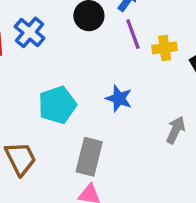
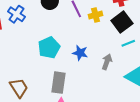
blue star: (119, 98) -> (80, 53), moved
cyan pentagon: (57, 105) -> (49, 48), moved

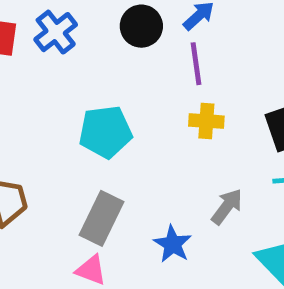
yellow cross: (96, 15) -> (206, 121), moved
blue star: (80, 53) -> (173, 244), moved

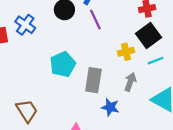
yellow cross: (206, 121) -> (126, 52), moved
gray rectangle: (102, 218) -> (93, 80), moved

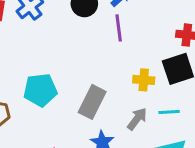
cyan line: (156, 61) -> (169, 112), moved
cyan pentagon: (63, 64) -> (40, 90), moved

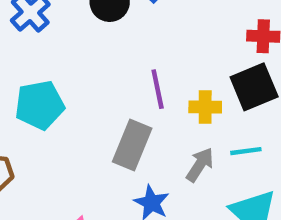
purple line: (119, 28) -> (158, 89), moved
cyan pentagon: (40, 90) -> (40, 105), moved

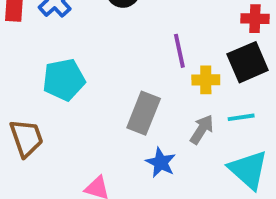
purple line: (158, 89) -> (179, 51), moved

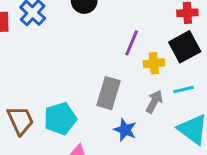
purple line: (179, 51) -> (132, 43), turned 40
cyan pentagon: (64, 80) -> (60, 119), moved

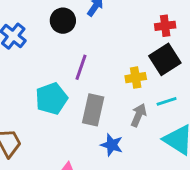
purple line: (132, 43) -> (81, 67), moved
cyan pentagon: (60, 119) -> (51, 99), moved

